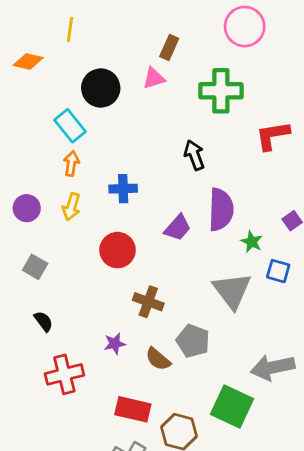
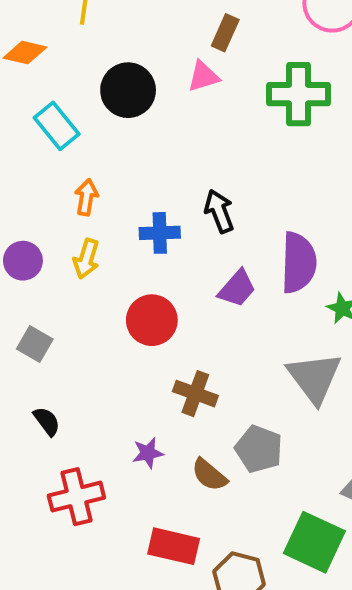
cyan rectangle: (70, 126) -> (57, 126), moved
black arrow: (194, 155) -> (219, 211), moved

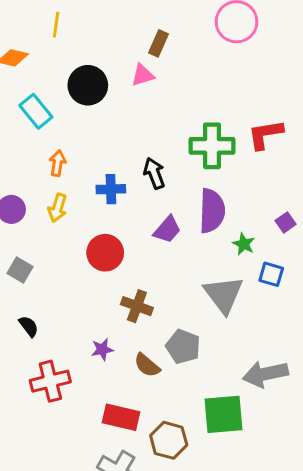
green cross: (299, 94) -> (212, 146), moved
green square: (314, 542) -> (224, 414), turned -30

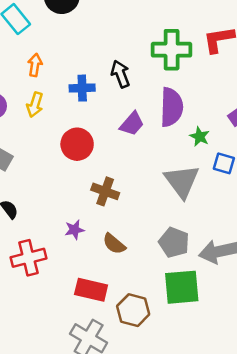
gray pentagon: (183, 347) -> (174, 242), moved

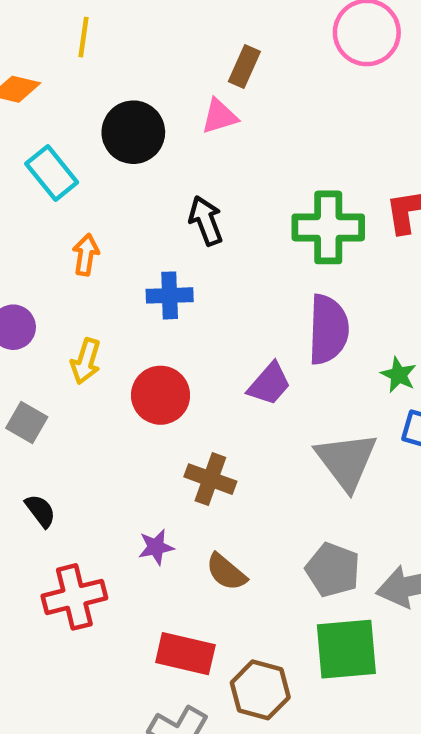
black arrow: (120, 74) -> (206, 221), moved
yellow arrow: (35, 105) -> (86, 361), moved
purple trapezoid: (132, 124) -> (269, 384), moved
green star: (200, 137) -> (399, 375), moved

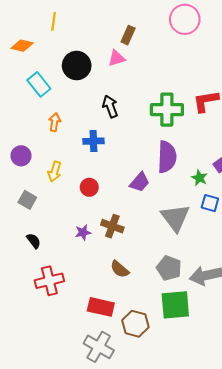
red circle: (161, 395) -> (89, 187), size x0.7
purple star: (156, 547) -> (83, 232), moved

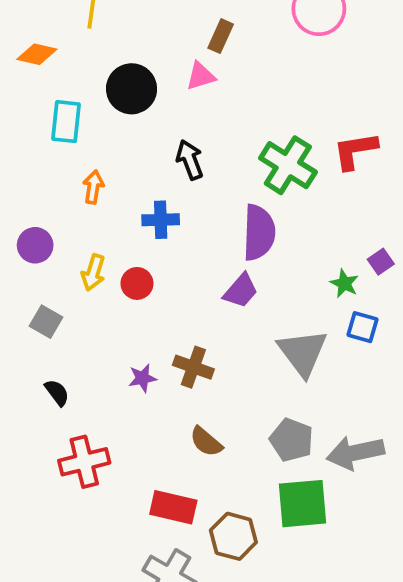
cyan rectangle: (39, 84) -> (66, 122), turned 45
green cross: (167, 110) -> (288, 165), turned 32
purple semicircle: (167, 157) -> (259, 233), moved
red circle: (89, 187) -> (137, 283), moved

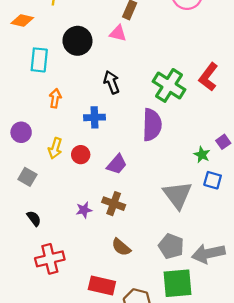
pink triangle: (201, 76) -> (118, 33), turned 30
red L-shape: (355, 151) -> (208, 77), turned -44
purple trapezoid: (241, 291) -> (117, 164), moved

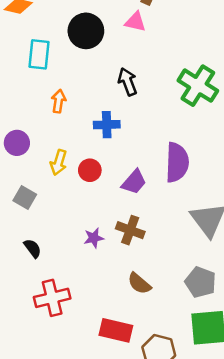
purple semicircle: (152, 125) -> (177, 162), moved

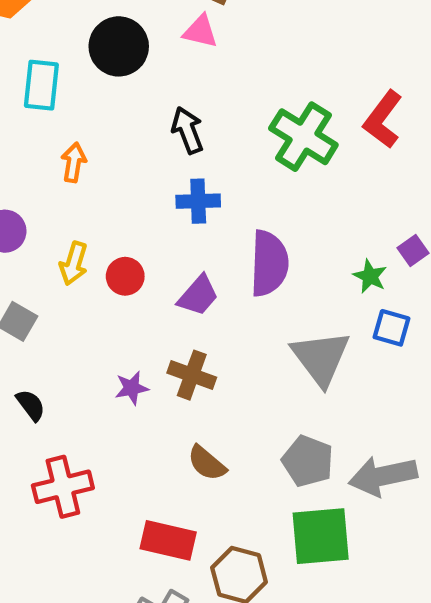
blue cross: (107, 125) -> (198, 201), moved

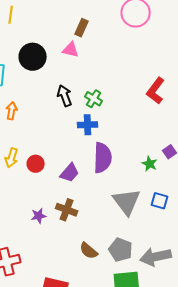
green cross: (303, 137) -> (94, 99), moved, size x0.6
blue cross: (198, 201) -> (88, 125), moved
blue square: (392, 328) -> (160, 201), moved
brown semicircle: (207, 463) -> (89, 251), moved

